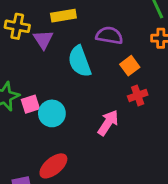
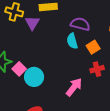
cyan semicircle: (80, 61) -> (72, 41), moved, size x0.7
pink square: (30, 104) -> (19, 69), turned -32

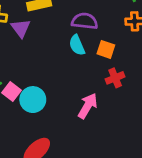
orange square: (93, 47) -> (106, 49), turned -32

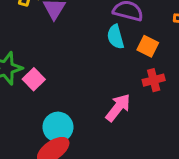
cyan circle: (33, 100) -> (58, 127), moved

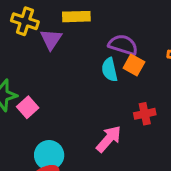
orange square: (148, 46) -> (134, 65), moved

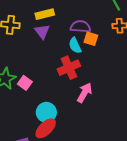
purple triangle: (51, 39) -> (42, 32), moved
red cross: (145, 114) -> (69, 68), moved, size x1.5

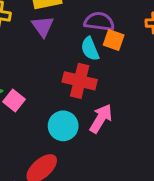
red cross: (69, 68) -> (80, 81), turned 35
cyan circle: (46, 112) -> (63, 126), moved

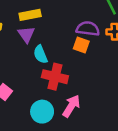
purple semicircle: (99, 22) -> (88, 29), moved
cyan semicircle: (90, 49) -> (40, 54), moved

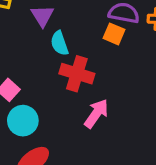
cyan circle: (42, 112) -> (23, 121), moved

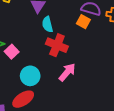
cyan circle: (23, 121) -> (30, 76), moved

